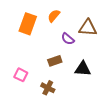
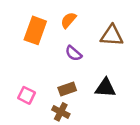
purple semicircle: (68, 39) -> (74, 53), moved
brown rectangle: (55, 61) -> (67, 89), moved

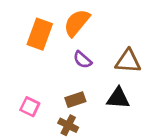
orange semicircle: (68, 20) -> (77, 23), size x1.5
brown triangle: (112, 36) -> (128, 61), moved

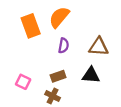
orange rectangle: (40, 34) -> (31, 26), turned -40
purple semicircle: (82, 60) -> (64, 46), turned -120

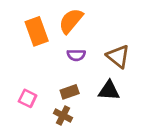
purple semicircle: (64, 46) -> (76, 55), turned 80
brown triangle: (99, 47) -> (118, 56), turned 35

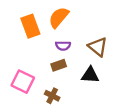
brown rectangle: (70, 92) -> (59, 65), moved
pink square: (28, 98) -> (23, 82), size x1.5

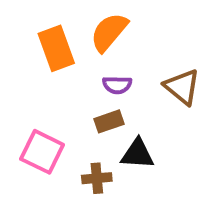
black triangle: (90, 75) -> (137, 154), moved
brown cross: (52, 96) -> (97, 178), turned -32

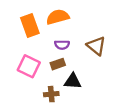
orange semicircle: (109, 32) -> (58, 17), turned 35
pink square: (42, 152) -> (29, 66), moved

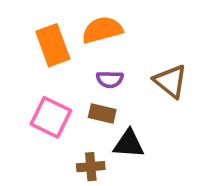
brown rectangle: (58, 64) -> (102, 114), turned 32

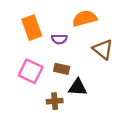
orange semicircle: (102, 30) -> (85, 18), moved
purple semicircle: (110, 79) -> (59, 39), moved

